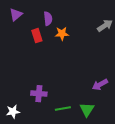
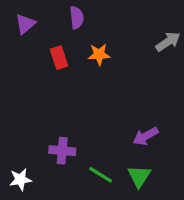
purple semicircle: (48, 19) -> (77, 18), moved
purple arrow: (100, 85) -> (146, 136), moved
green line: (63, 109) -> (101, 175), turned 42

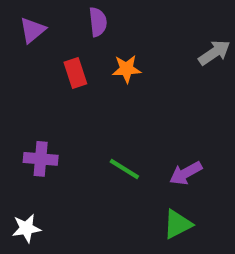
purple cross: (62, 151) -> (41, 159), moved
green line: (101, 175) -> (124, 169), moved
green triangle: (139, 176) -> (178, 224), turned 30

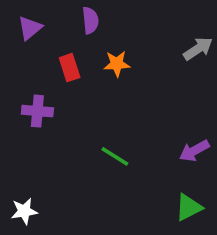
purple cross: (41, 159) -> (37, 111), moved
purple arrow: (186, 173) -> (194, 151), moved
green triangle: (178, 224) -> (189, 207), moved

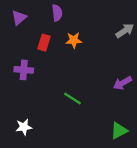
red rectangle: (70, 68) -> (44, 43), turned 35
purple arrow: (194, 151) -> (122, 83), moved
white star: (24, 211) -> (24, 127), moved

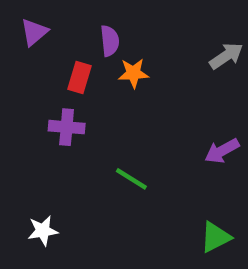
purple semicircle: (57, 13) -> (110, 41), moved
purple cross: (24, 70) -> (67, 127), moved

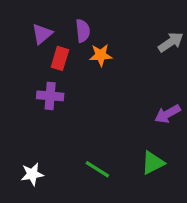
purple triangle: (34, 32) -> (42, 34), moved
green line: (131, 179) -> (97, 169), moved
green triangle: (215, 237) -> (153, 163), moved

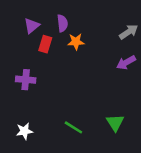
purple cross: (50, 96) -> (26, 80), moved
purple arrow: (167, 114) -> (126, 63), moved
green triangle: (153, 163) -> (115, 123), turned -36

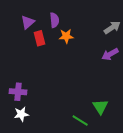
red rectangle: (45, 44) -> (39, 38), turned -32
purple cross: (26, 80) -> (18, 92), moved
green line: (73, 127) -> (80, 121), moved

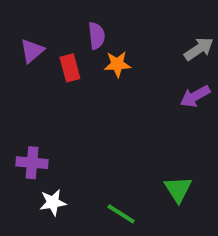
purple triangle: (28, 22) -> (32, 51), moved
white star: (21, 114) -> (53, 203), moved
green line: (80, 121) -> (121, 214), moved

